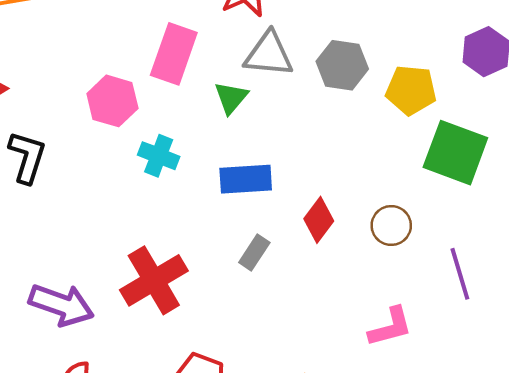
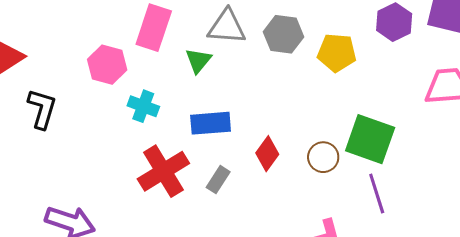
green square: (455, 153) -> (370, 139), moved
red cross: (154, 280) -> (163, 171), moved

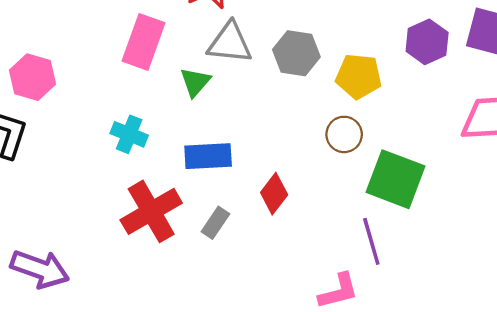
pink hexagon: (107, 65) -> (32, 77), moved
brown circle: (323, 157) -> (344, 134), moved
purple line: (377, 193) -> (371, 241), moved

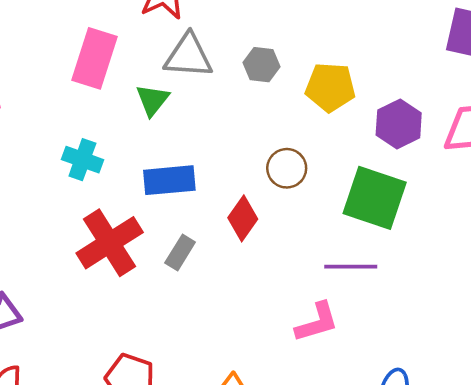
purple hexagon: (427, 42) -> (399, 124), moved
gray hexagon: (296, 53) -> (261, 65), size x0.7
brown circle: (344, 134) -> (287, 168), moved
purple line: (371, 241) -> (351, 267), turned -72

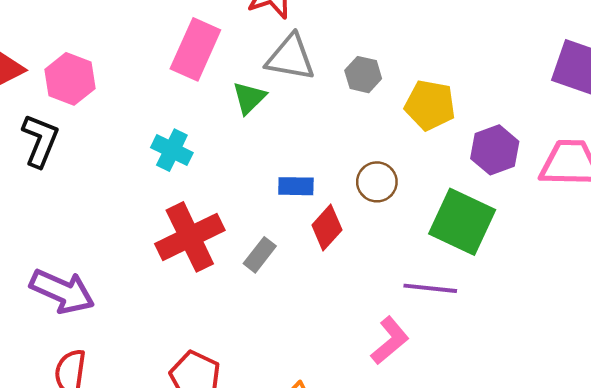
blue rectangle: (169, 180) -> (296, 186), moved, size x0.7
pink L-shape: (317, 322) -> (390, 341), turned -30

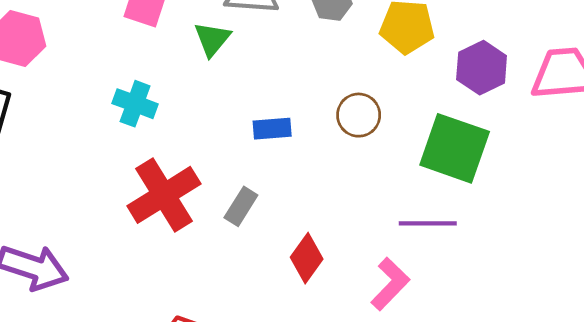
red diamond: (327, 227) -> (307, 258), moved

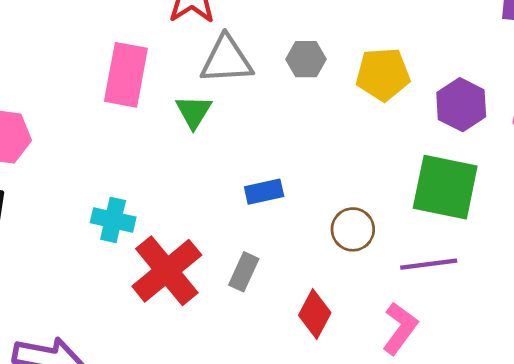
cyan cross: (135, 104) -> (113, 220), moved
brown circle: (359, 115) -> (353, 229), moved

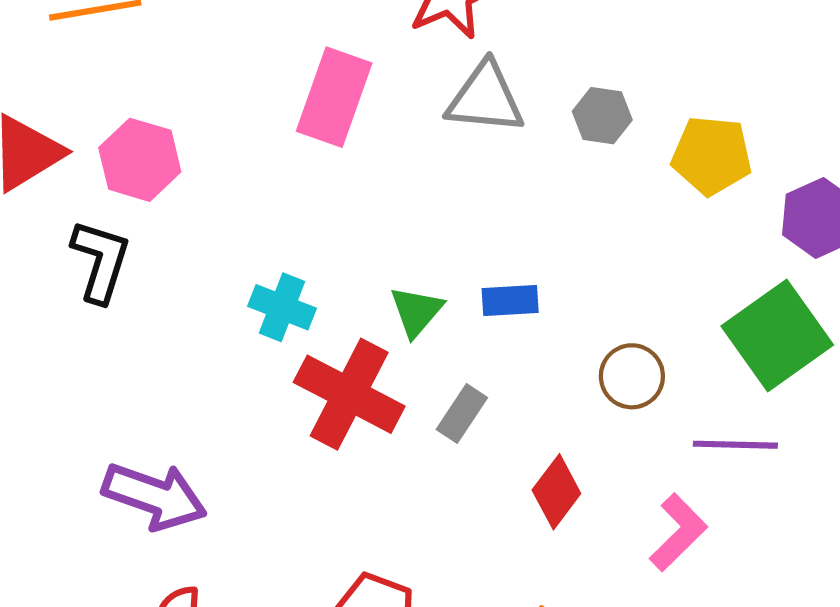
green triangle: (194, 112) -> (416, 311), moved
green square: (445, 187) -> (777, 335), turned 34
red cross: (167, 271) -> (349, 394), turned -32

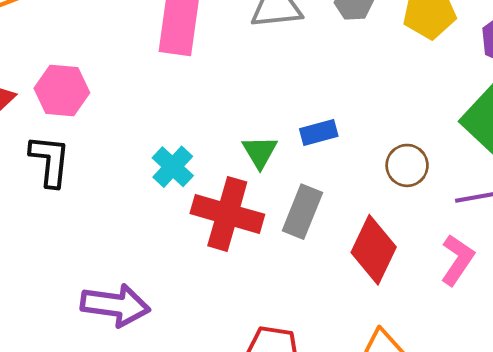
cyan cross: (282, 307) -> (173, 167), turned 33
gray rectangle: (462, 414) -> (302, 212), size x1.4
red diamond: (556, 492) -> (374, 250), size x1.4

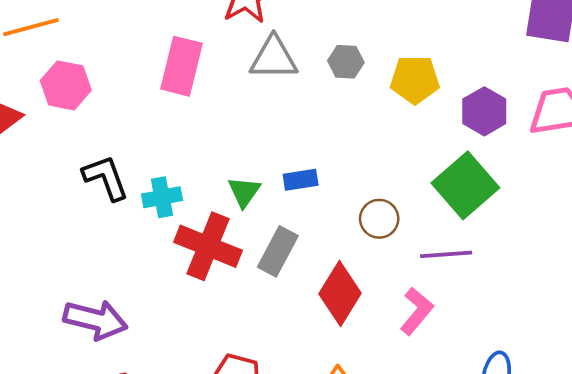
pink hexagon: (62, 90) -> (66, 85), moved
black L-shape: (50, 161) -> (106, 178), moved, turned -32
cyan cross: (173, 167) -> (162, 197), turned 30

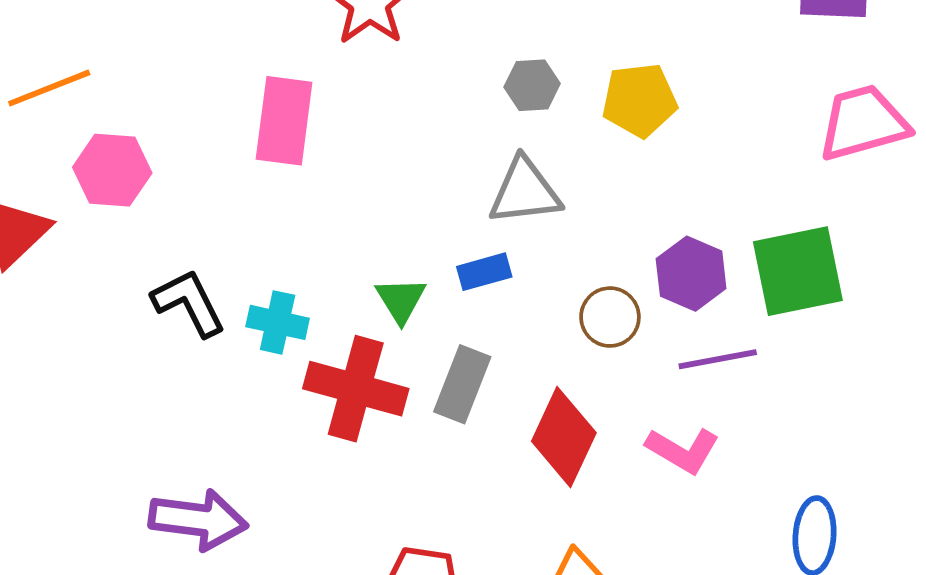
gray triangle: (274, 58) -> (525, 192), moved
purple hexagon: (484, 111) -> (691, 274), moved
green square: (465, 185) -> (798, 271), moved, turned 36
cyan cross: (162, 197) -> (278, 322), turned 30
pink L-shape: (417, 311) -> (683, 450), turned 87

